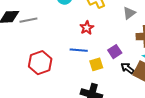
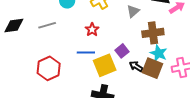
gray line: (28, 20) -> (47, 25), moved
yellow square: (96, 64) -> (105, 65), size x1.6

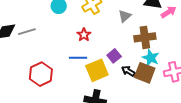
gray line: (47, 25) -> (27, 32), moved

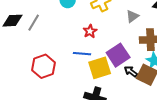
gray line: (27, 32) -> (34, 23), turned -48
purple square: (114, 56) -> (118, 55), size x1.6

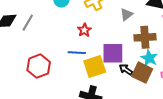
purple square: (118, 55) -> (113, 53), turned 35

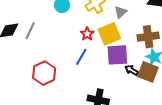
gray triangle: (126, 14) -> (121, 12), moved
blue line: (77, 53) -> (81, 57), turned -60
yellow square: (95, 67) -> (109, 34), moved

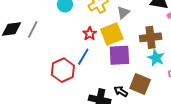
black arrow: (132, 70) -> (121, 91), moved
brown square: (148, 72) -> (140, 84), moved
red hexagon: (44, 73) -> (63, 70), moved

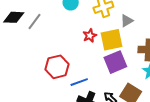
purple square: (119, 55) -> (115, 62), turned -30
blue line: (83, 57) -> (79, 82), moved, turned 30

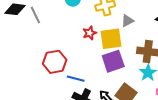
gray line: (34, 21) -> (35, 15), turned -66
blue line: (79, 82) -> (76, 79), turned 30

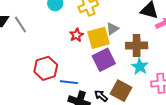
gray triangle: (127, 21) -> (112, 29), moved

